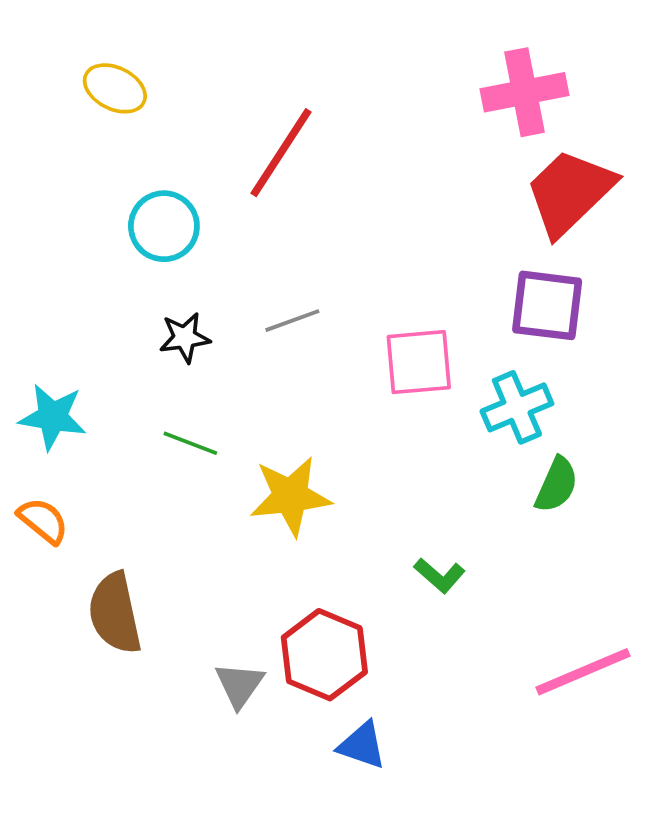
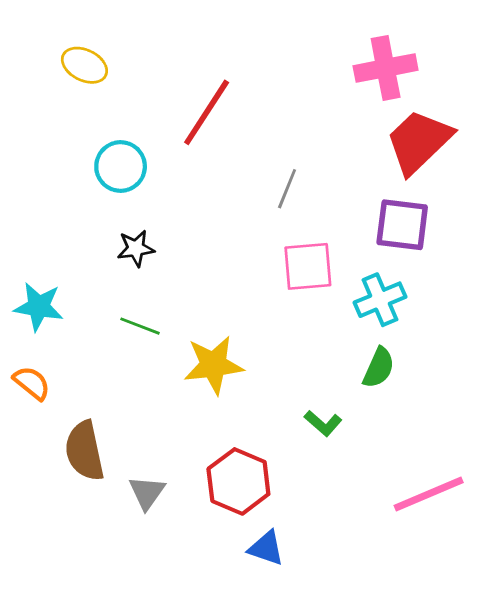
gray line: (292, 321) -> (287, 189), moved, turned -48
green semicircle: (557, 485) -> (379, 368), moved
gray triangle: (239, 685) -> (147, 493), moved

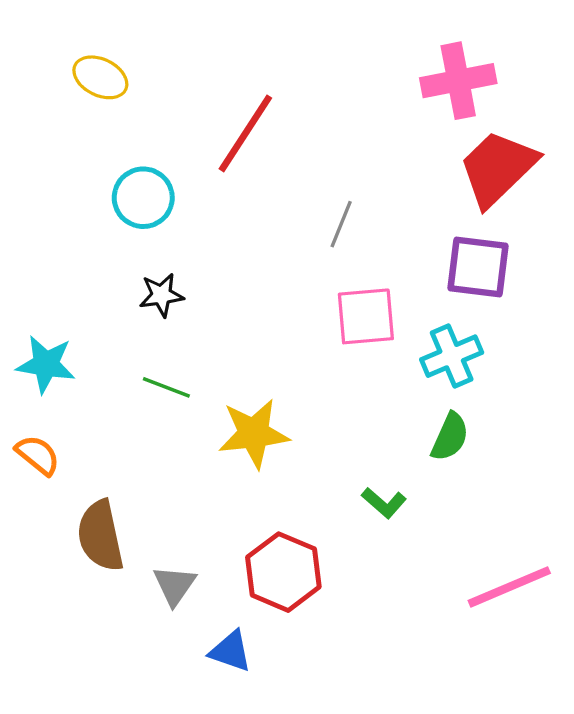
blue triangle: (266, 548) -> (231, 651), moved

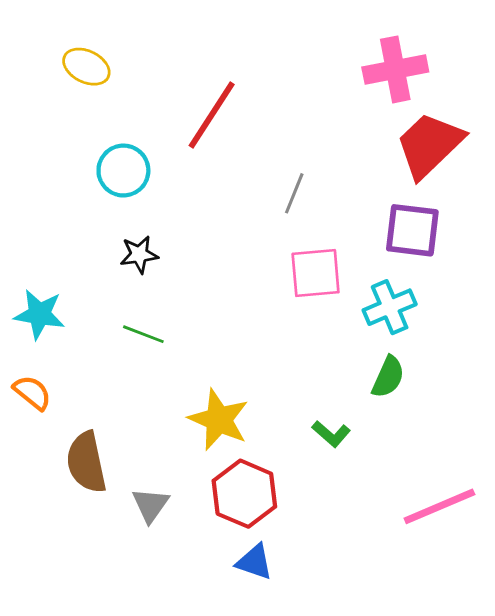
yellow star: (254, 434) -> (219, 420), moved, turned 30
blue triangle: (231, 651) -> (254, 562), moved

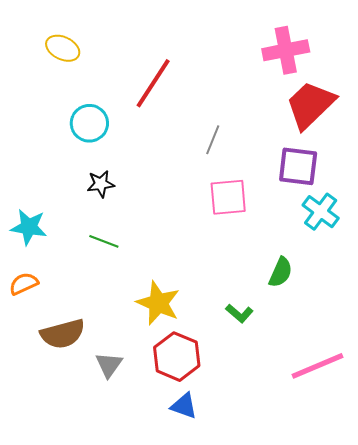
cyan cross: (390, 307) -> (321, 212), moved, turned -30
orange semicircle: (32, 393) -> (24, 284), turned -64
brown semicircle: (86, 462) -> (63, 334), turned -93

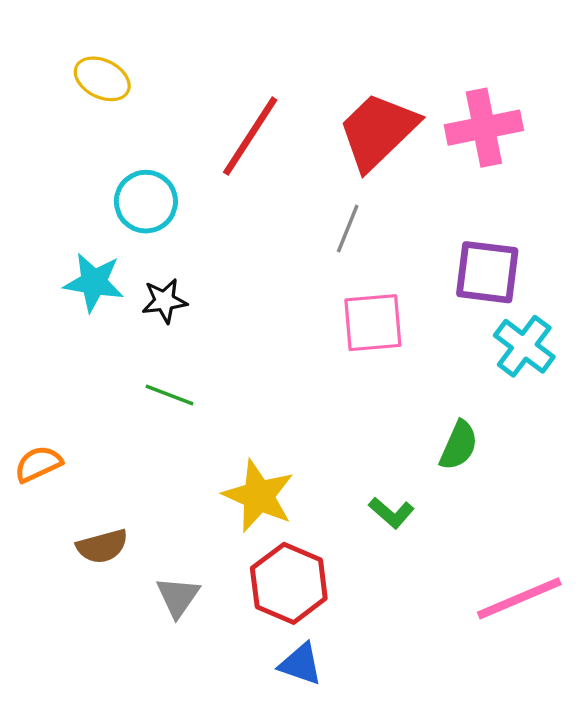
pink cross: (286, 50) -> (484, 128), moved
red trapezoid: (310, 105) -> (378, 131), moved
cyan star: (29, 227) -> (94, 282), moved
brown semicircle: (63, 334) -> (102, 546), size x0.7

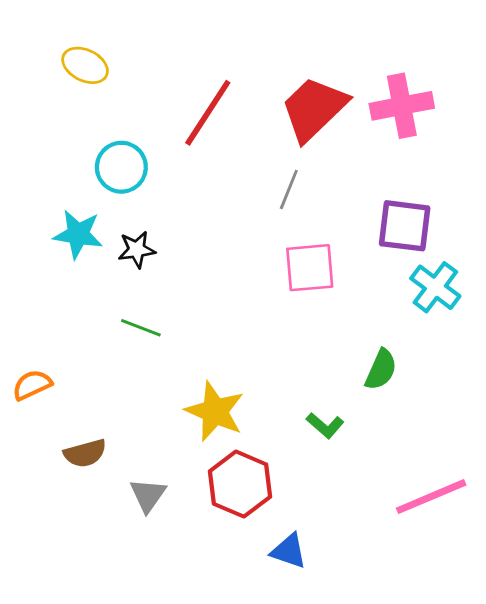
blue triangle: (301, 664) -> (289, 551), moved

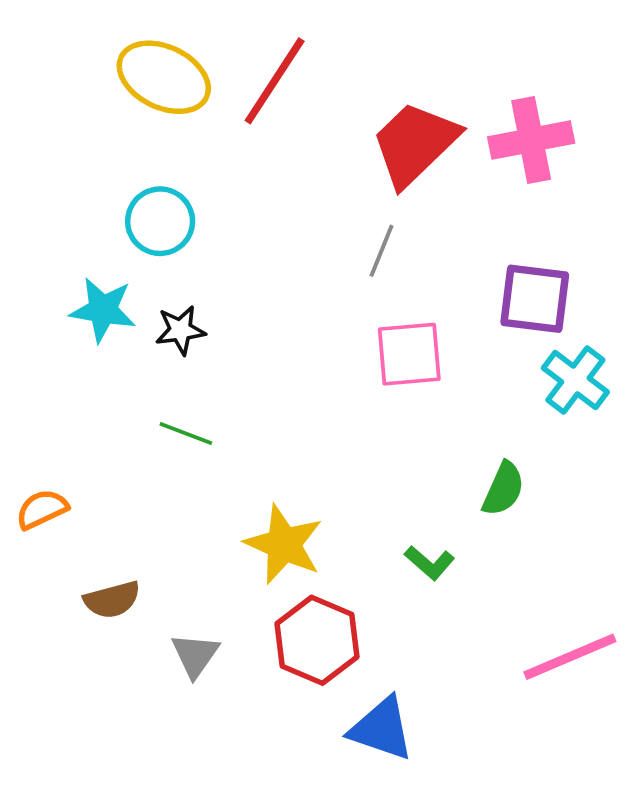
yellow ellipse: (85, 65) -> (164, 77), moved, size x1.5
red line: (208, 113) -> (275, 81), moved
blue triangle: (289, 551) -> (382, 729), size x1.4

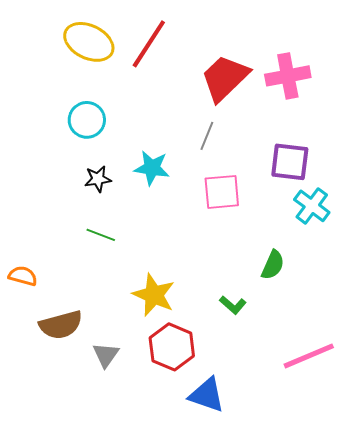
cyan star: (103, 310) -> (152, 168), moved
orange semicircle: (42, 509) -> (23, 276), turned 40
brown semicircle: (112, 600) -> (61, 325), size x1.4

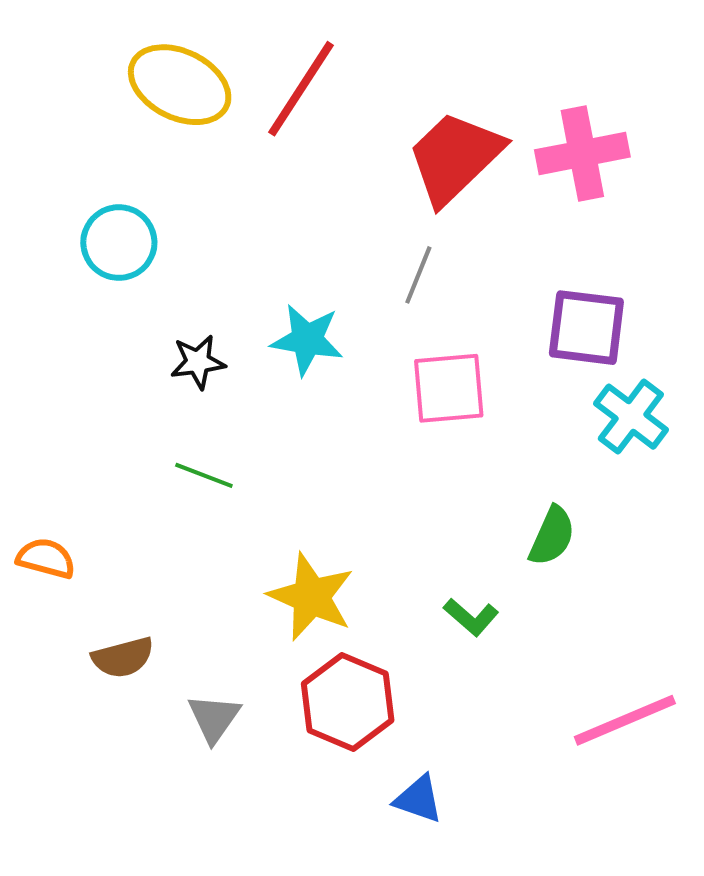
cyan circle: (87, 120) -> (119, 243), moved
brown semicircle: (61, 325) -> (123, 657), size x0.7
blue triangle: (207, 395) -> (418, 799), size x0.7

